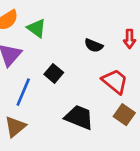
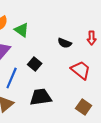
brown square: (124, 115) -> (84, 107), moved
black trapezoid: (79, 117) -> (41, 97), moved, turned -30

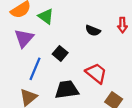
red trapezoid: (81, 70) -> (96, 73), moved

